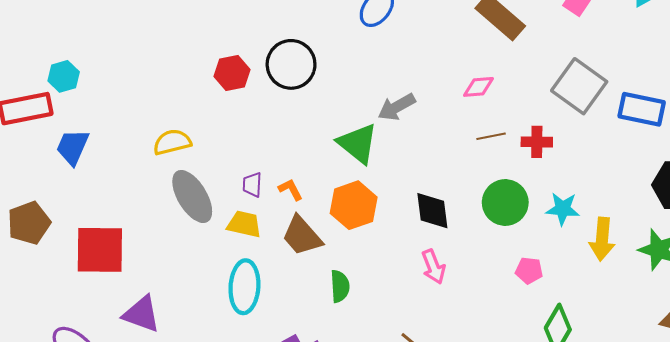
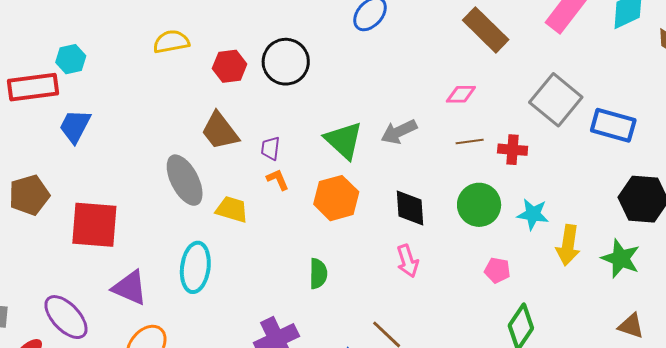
gray arrow: (397, 107) -> (399, 132), moved
yellow semicircle: (172, 142) -> (171, 42), moved
purple trapezoid: (252, 185) -> (270, 148), moved
brown trapezoid: (302, 236) -> (220, 131), moved
cyan ellipse: (244, 287) -> (195, 267), moved

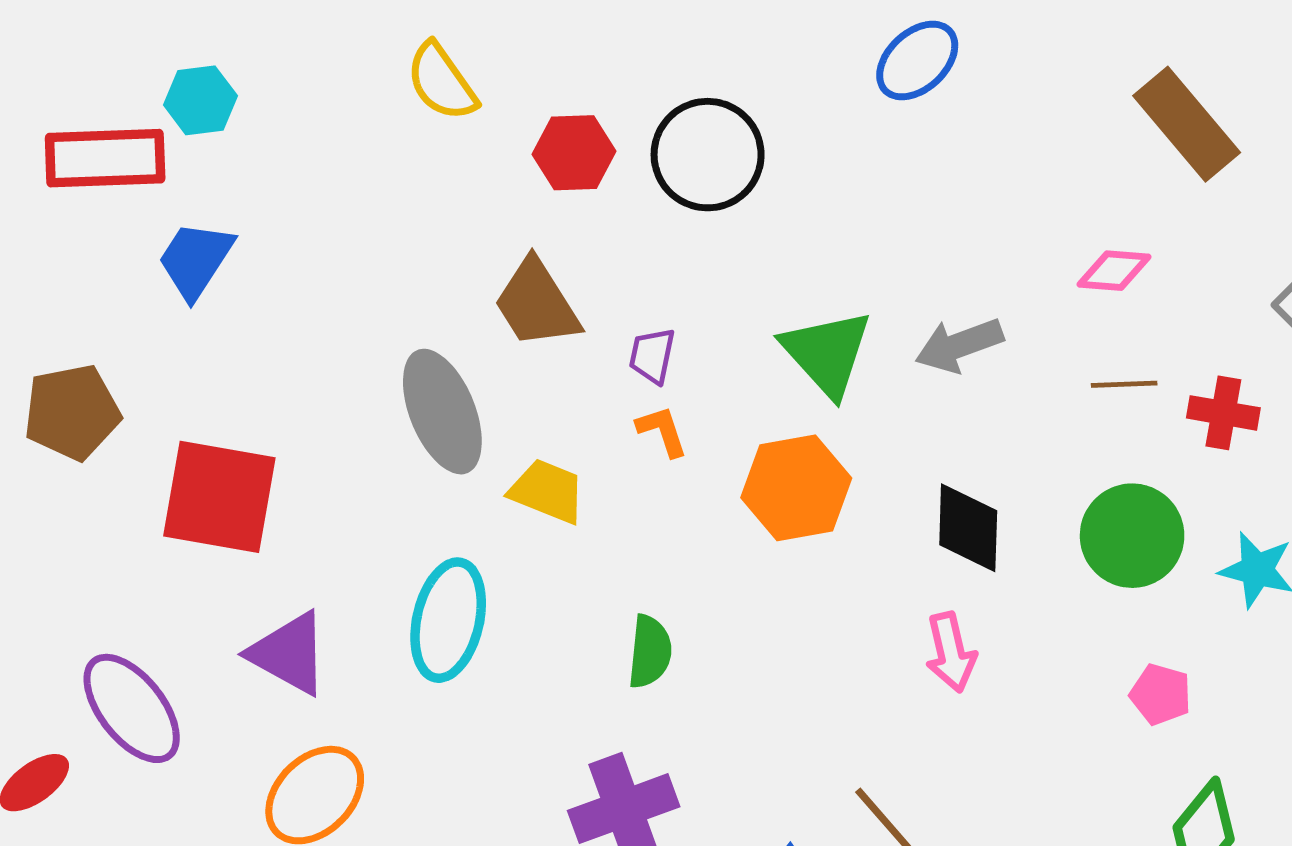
yellow semicircle: (171, 42) -> (442, 82), turned -120
green semicircle: (318, 274) -> (650, 652), moved

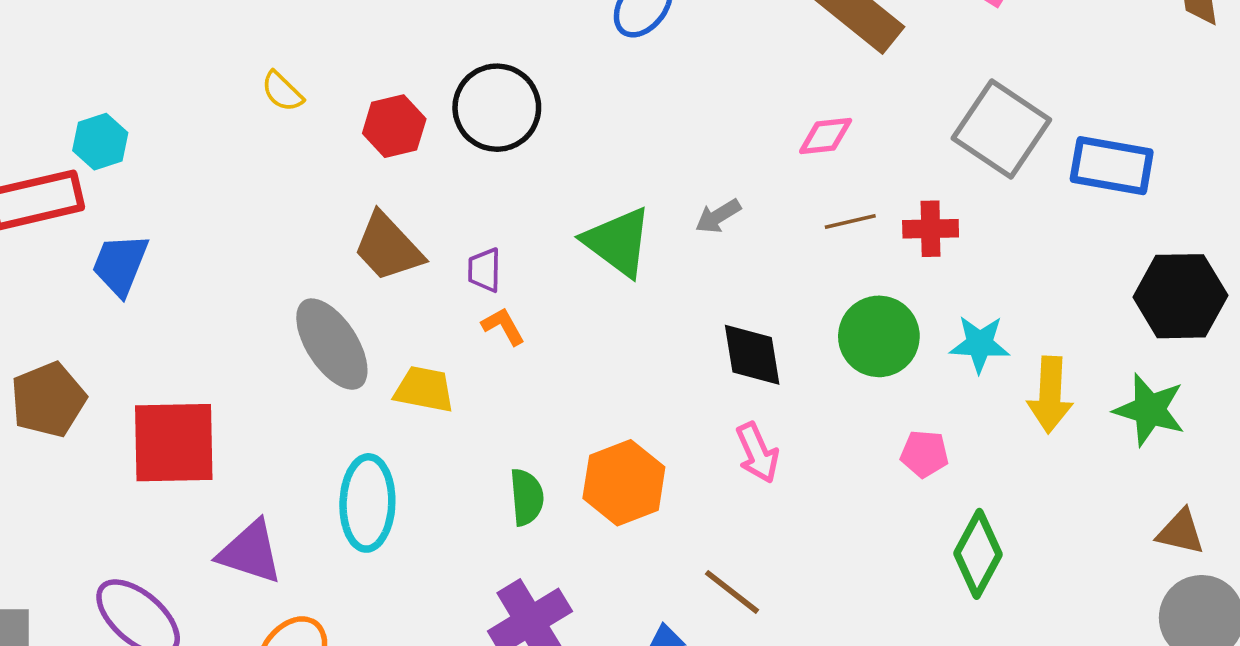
yellow semicircle: (442, 82) -> (282, 91), size x0.7
gray arrow: (959, 345) -> (718, 216), size x0.7
orange hexagon: (796, 488) -> (624, 483), moved

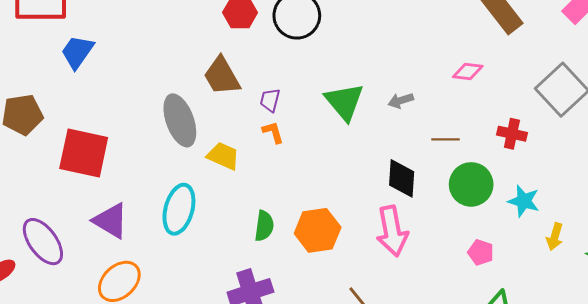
brown line: (850, 222) -> (446, 139), moved
yellow arrow: (1050, 395) -> (555, 237), size x0.7
pink arrow: (757, 453) -> (392, 231), size x1.5

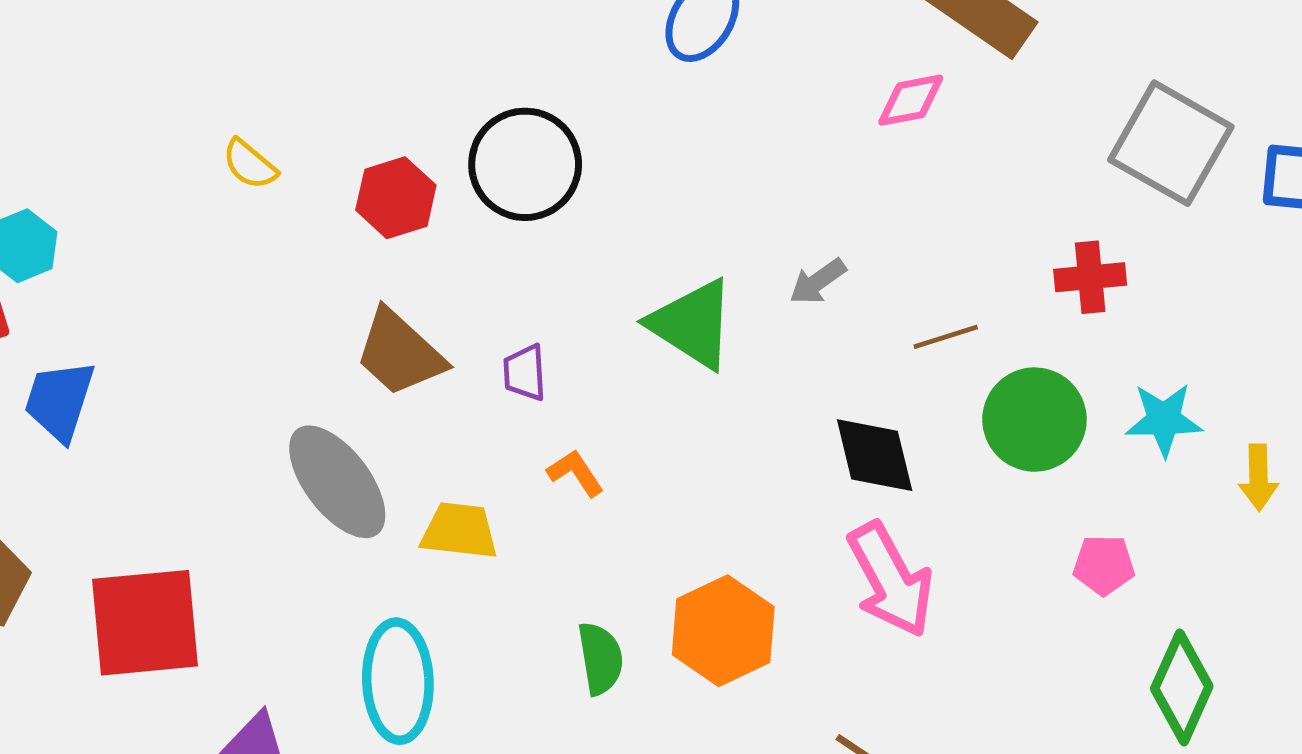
pink diamond: (468, 71) -> (911, 100), moved
orange L-shape: (273, 132) -> (575, 473), moved

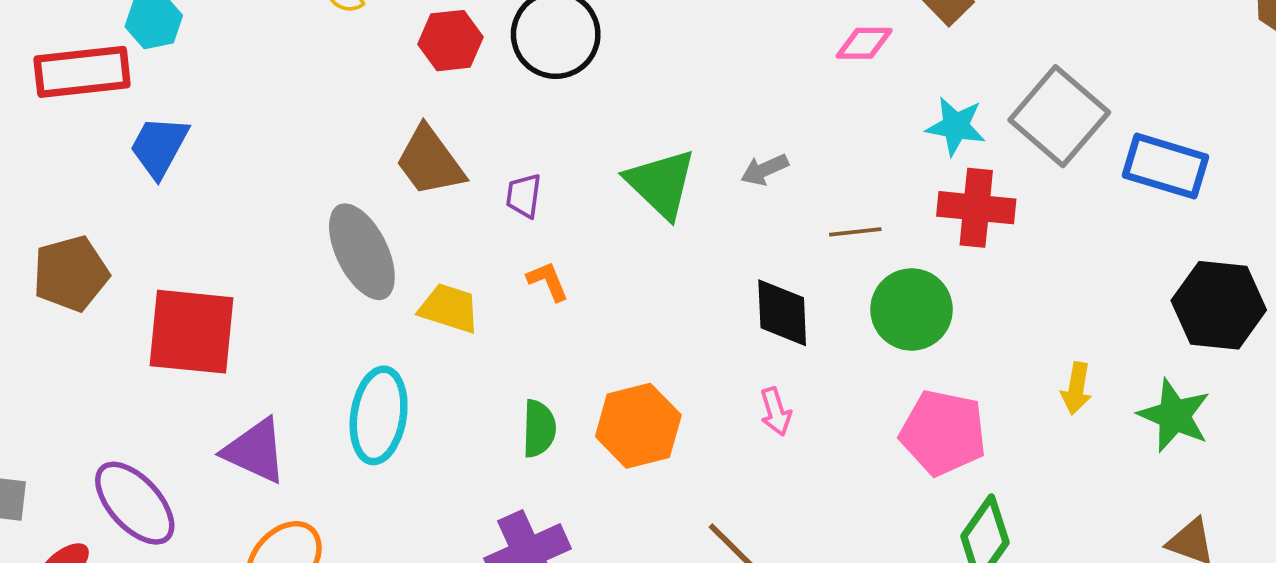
red cross: (1090, 277) -> (976, 208), size x1.4
cyan star: (1164, 420) -> (956, 126), moved
pink pentagon: (1104, 565) -> (943, 433), size x1.8
pink arrow: (891, 580) -> (776, 412), size x0.5

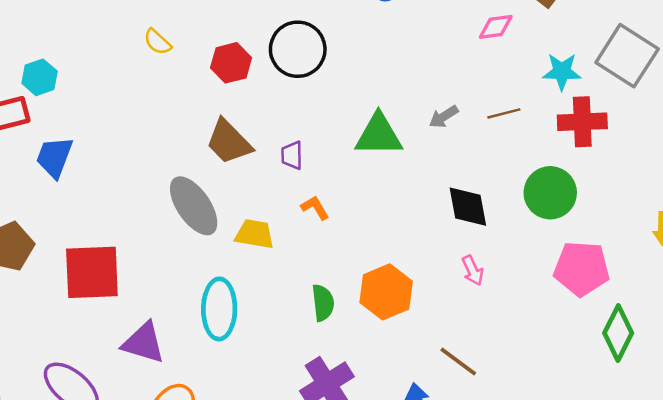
green triangle: (661, 183) -> (379, 135), turned -36
brown line: (855, 232) -> (504, 113), moved

